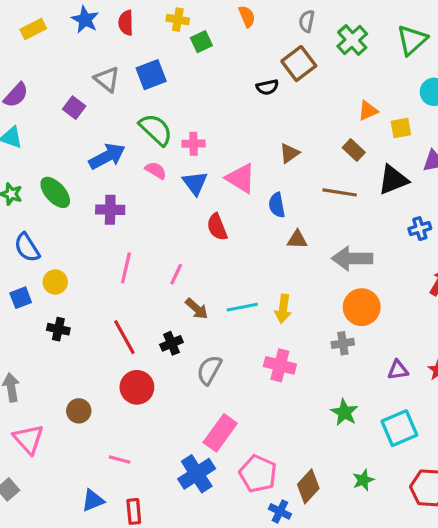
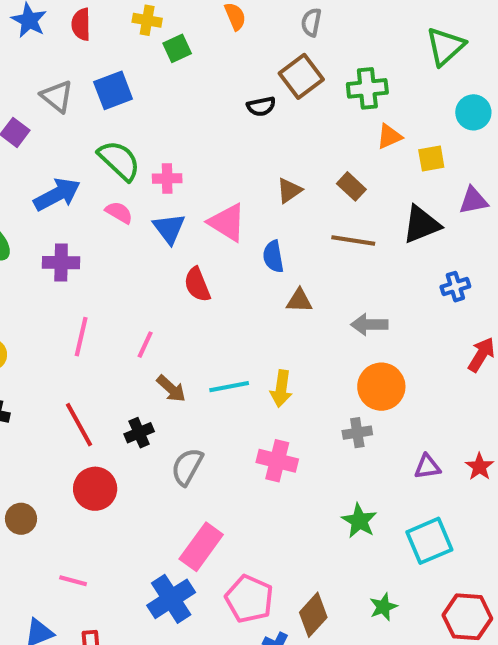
green cross: (352, 40) -> (367, 88), moved, turned 36
brown rectangle: (354, 150) -> (351, 186), moved
gray arrow: (352, 258) -> (369, 325), size x0.7

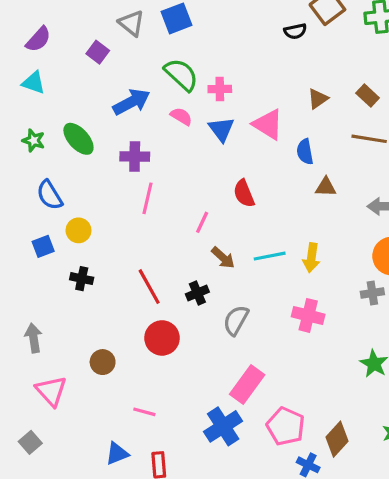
red semicircle: (197, 285) -> (244, 193), moved
pink line: (81, 337) -> (148, 198), moved

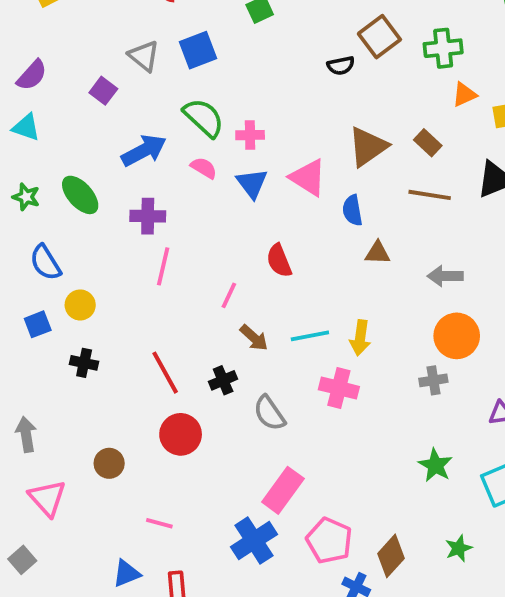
brown triangle: (318, 99) -> (368, 147), size x1.6
pink cross: (308, 315) -> (339, 388), moved
gray semicircle: (236, 320) -> (269, 413), turned -64

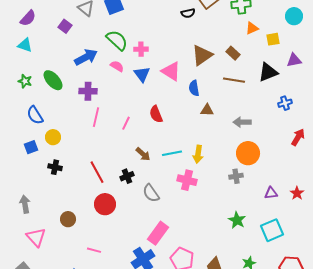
pink line: (229, 295) -> (126, 123), moved

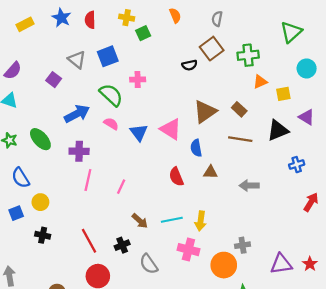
pink cross: (141, 49) -> (138, 80), moved
purple triangle: (294, 60) -> (307, 117), turned 42
red semicircle: (156, 114) -> (176, 177), moved
orange circle: (248, 153) -> (224, 265), moved
purple triangle: (271, 193) -> (281, 264), size x1.5

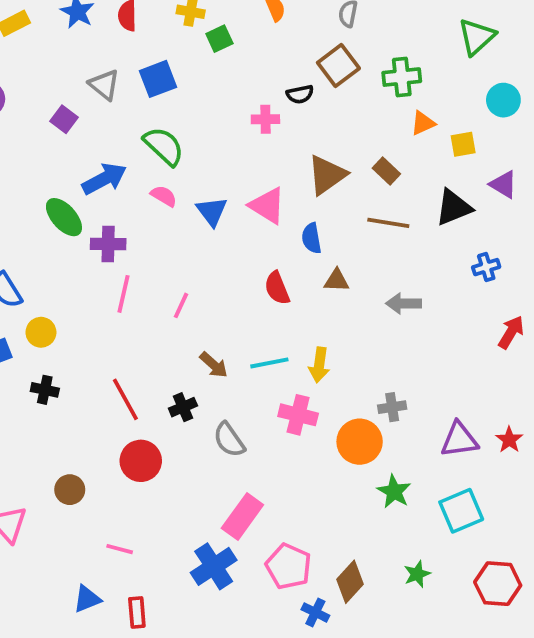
pink cross: (138, 80) -> (265, 119), moved
green ellipse: (40, 139) -> (64, 217), moved

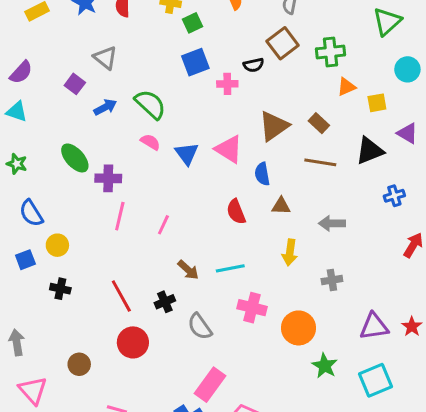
blue square: (158, 79) -> (195, 62), moved
blue arrow: (104, 179) -> (105, 107), moved, size x0.7
yellow arrow: (319, 365) -> (290, 252), moved
gray cross: (392, 407) -> (332, 280), moved

